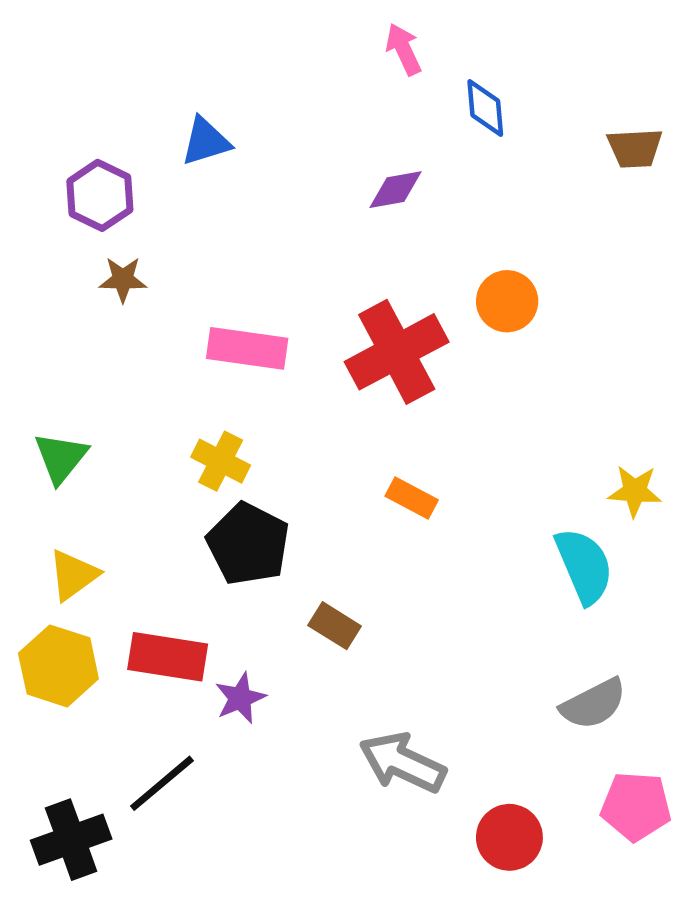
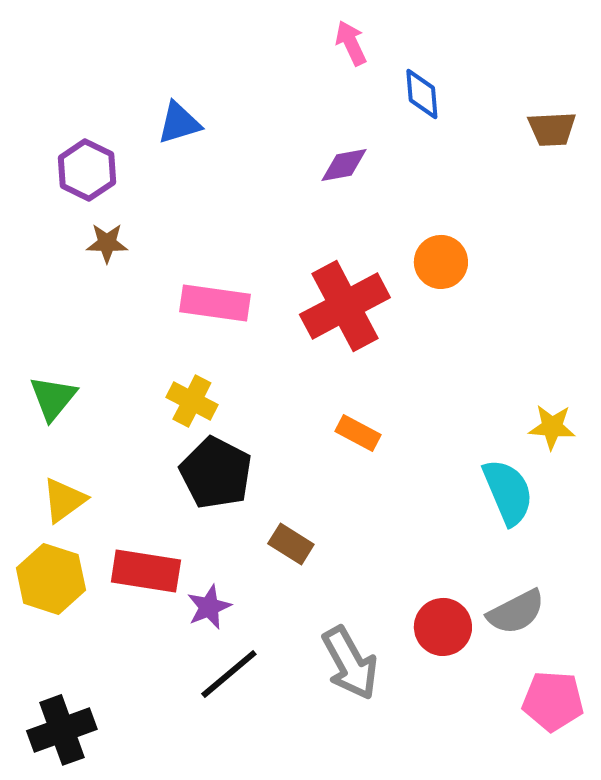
gray arrow: (402, 763) -> (350, 663), turned -144
black line: (162, 783) -> (229, 674), moved
red circle: (509, 837) -> (443, 627), moved

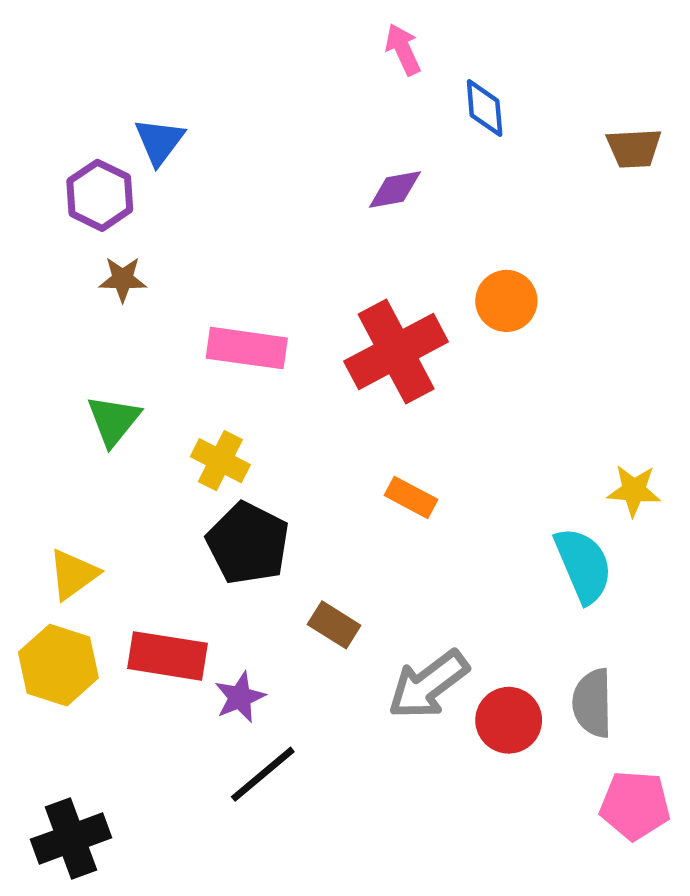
blue triangle: (179, 123) -> (159, 141), moved, turned -36
green triangle: (53, 398) -> (114, 420), moved
gray semicircle: (516, 612) -> (593, 703), turned 116
gray arrow: (350, 663) -> (428, 685), moved, turned 82

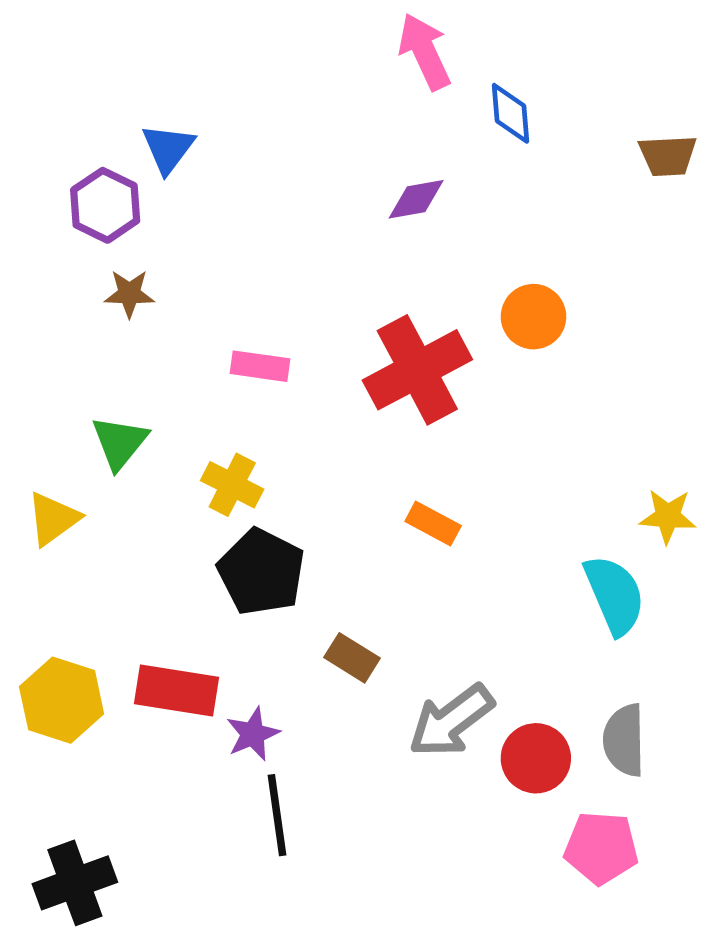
pink arrow: (403, 49) -> (425, 52), size x1.4
pink rectangle: (247, 348) -> (260, 366), size x0.7
yellow triangle: (73, 574) -> (53, 519), moved
black line: (263, 774) -> (277, 815), turned -58
pink pentagon: (635, 805) -> (601, 848), moved

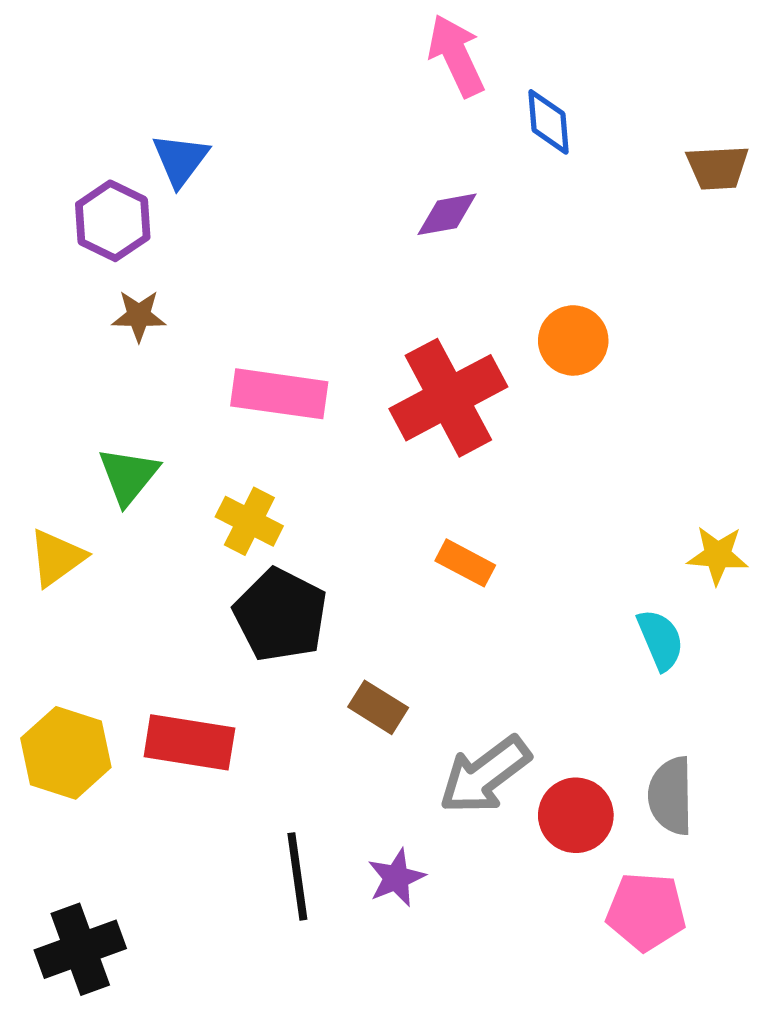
pink rectangle: (260, 366) -> (279, 394), size x1.5
cyan semicircle: (615, 595) -> (660, 640), size x0.7
purple star: (253, 734) -> (396, 878), moved

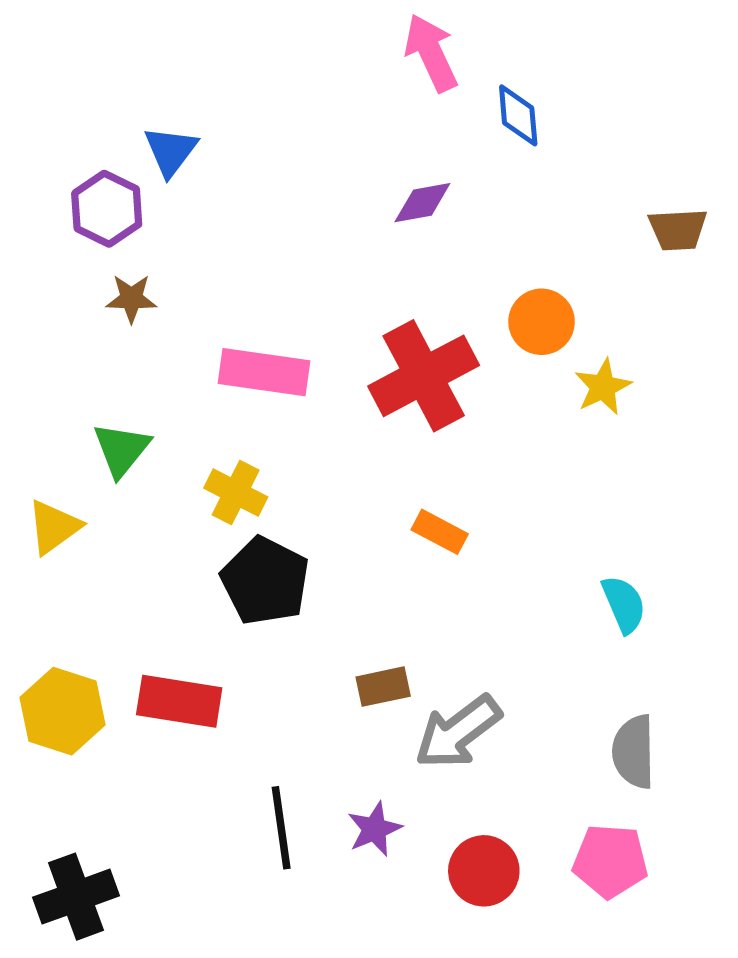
brown trapezoid: (718, 167) -> (678, 230), moved
yellow star: (718, 555) -> (603, 387), moved, turned -30
brown rectangle: (378, 707) -> (383, 687), moved, turned -44
red circle: (576, 815) -> (484, 871), moved

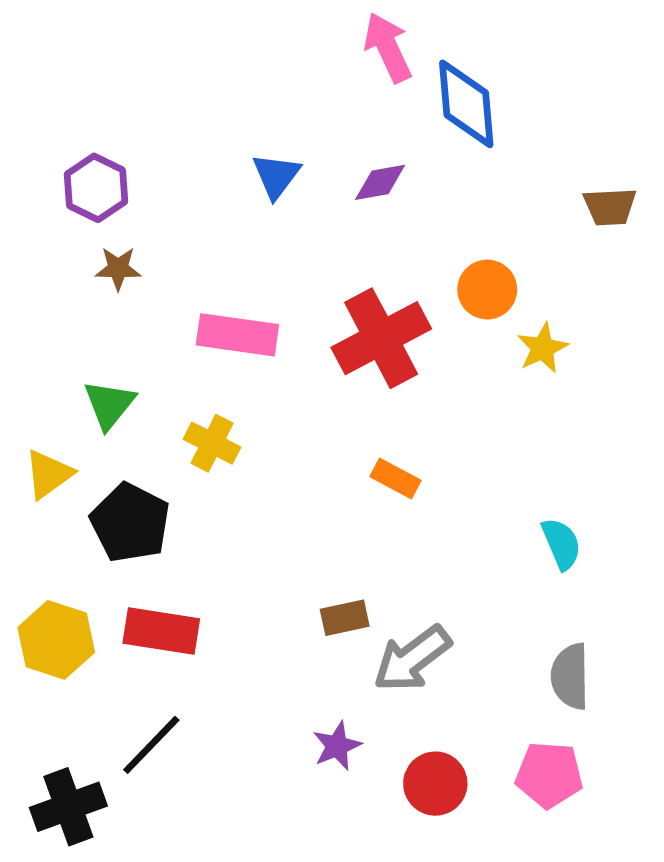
blue diamond: (518, 115) -> (466, 104), size x1.6
blue triangle: (171, 151) -> (276, 176), moved
black pentagon: (265, 581) -> (130, 523), moved
black line: (281, 828) -> (151, 745), moved, turned 52

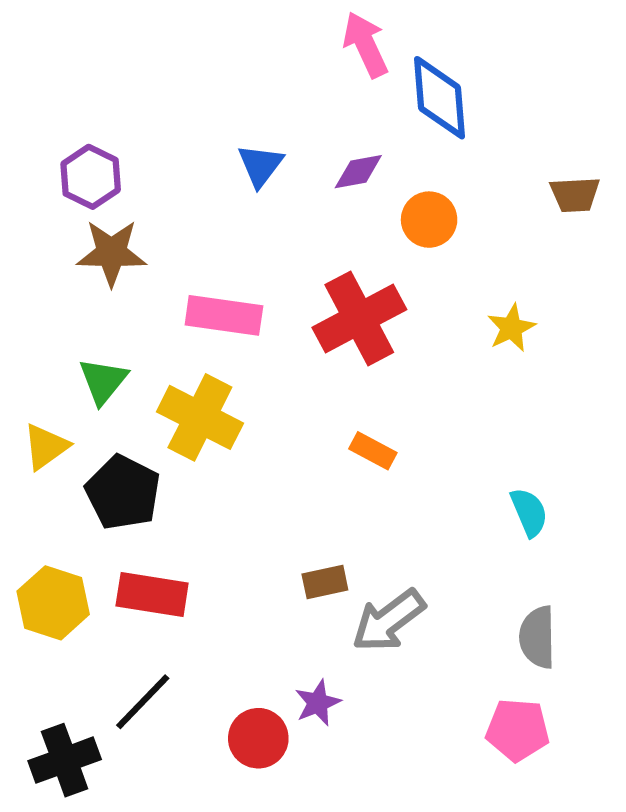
brown star: (118, 269) -> (111, 253), size x1.6
orange circle: (487, 290) -> (429, 220), moved
yellow cross: (212, 443) -> (200, 417), size x1.6
red circle: (435, 784) -> (258, 738), moved

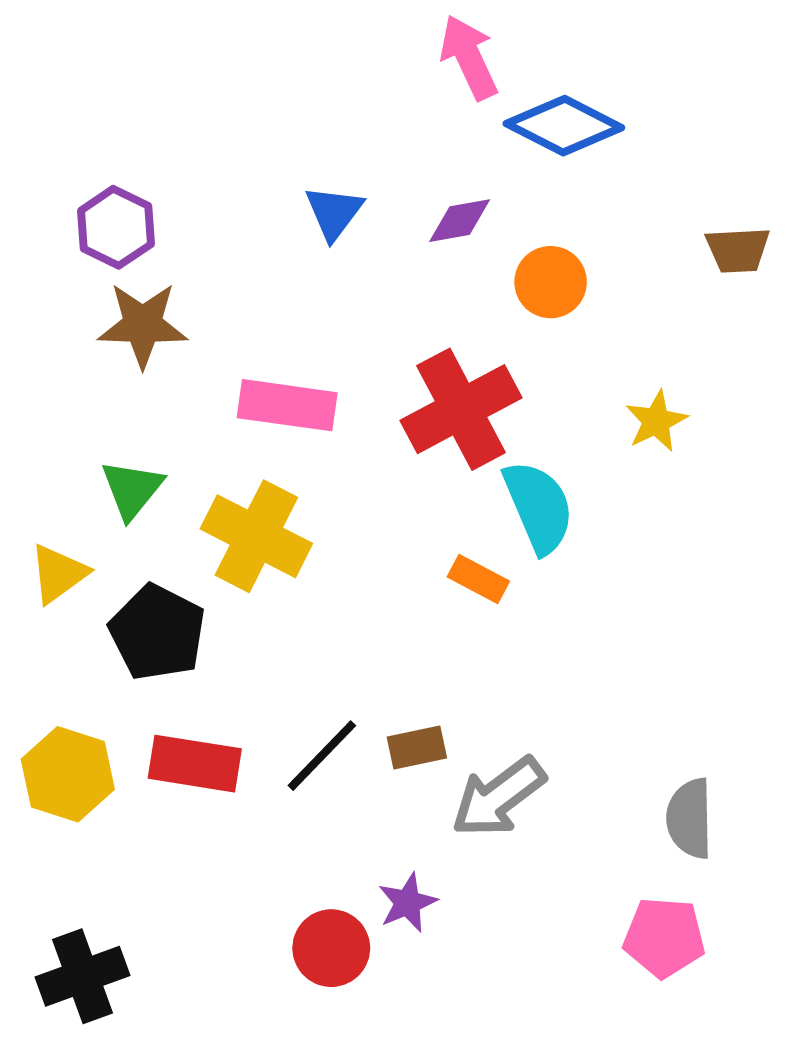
blue diamond: (440, 98) -> (564, 126), turned -58
cyan semicircle: (529, 512) -> (539, 507), moved, size x1.5
black line: (143, 702) -> (322, 756), moved

